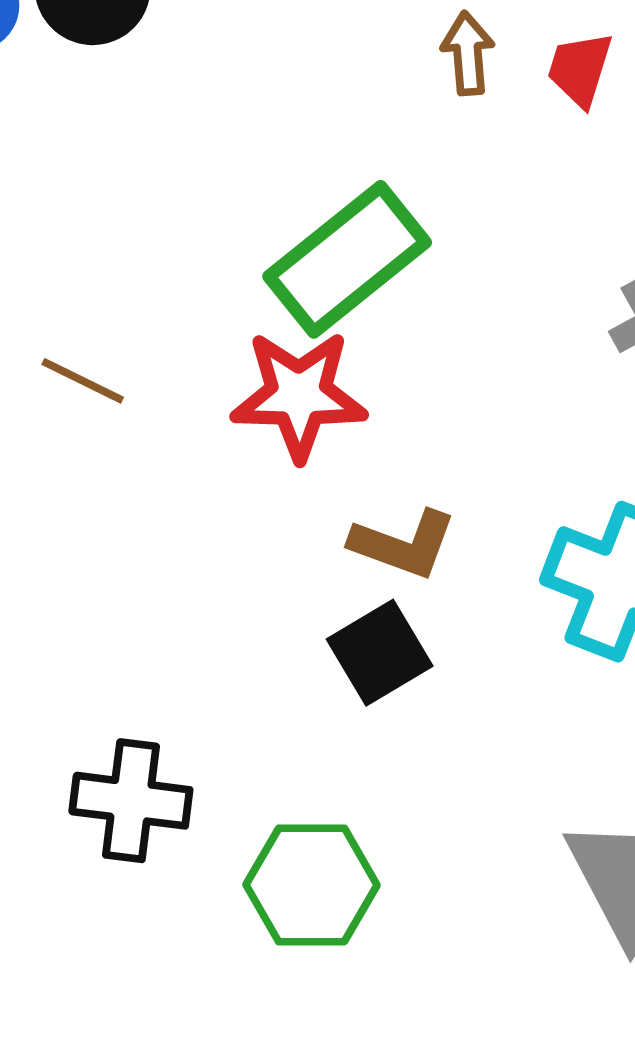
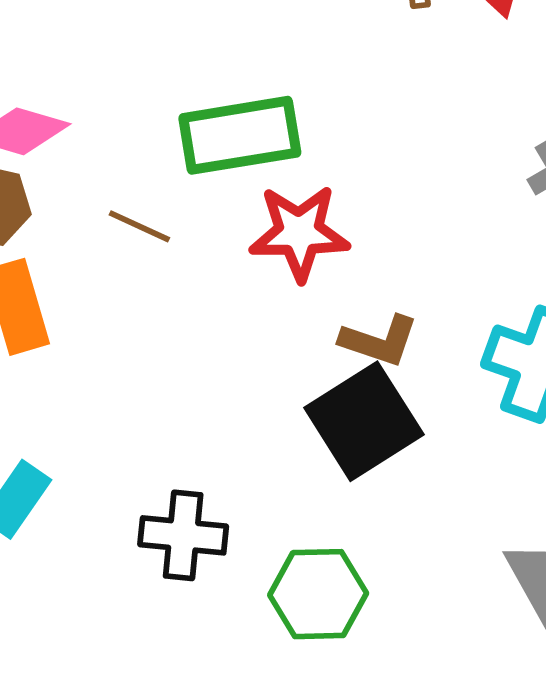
green rectangle: (347, 259) -> (240, 135), moved, turned 31
black square: (380, 653) -> (364, 421), size x1.5

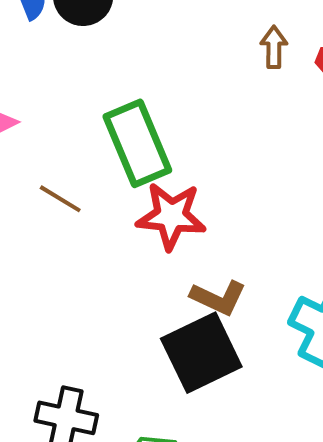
green rectangle: (240, 135) -> (137, 143), turned 70

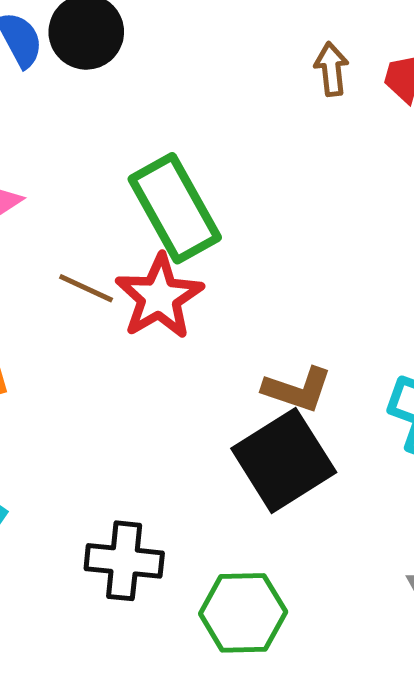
red star: (171, 216) -> (159, 297), moved, turned -30

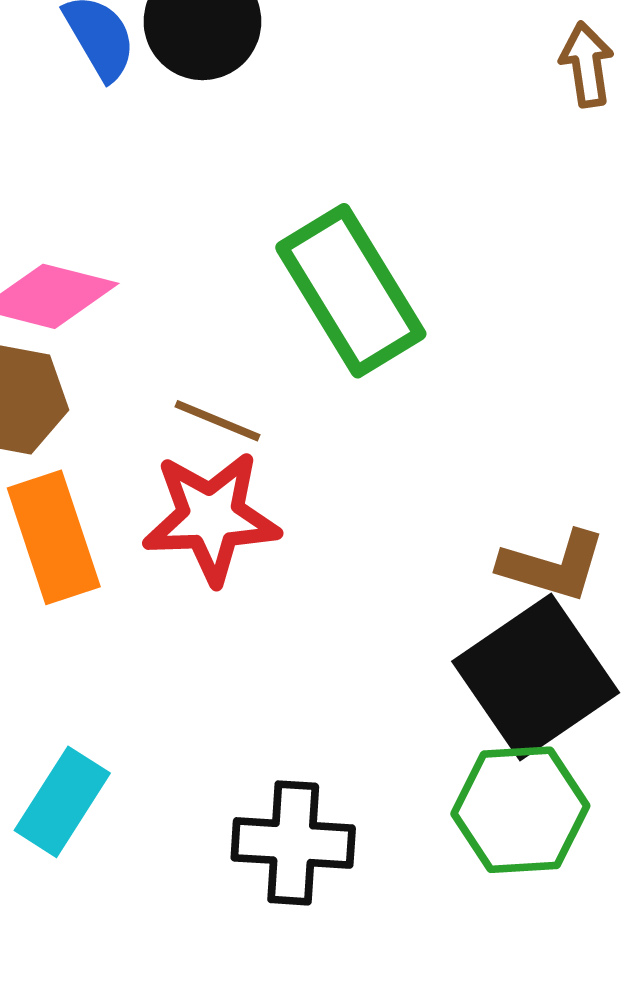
red star: (159, 297) -> (211, 517), moved, turned 30
green hexagon: (243, 613) -> (520, 810), moved

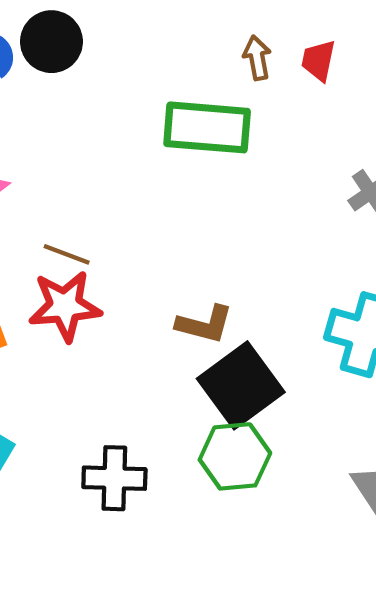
green rectangle: (351, 291) -> (207, 127), moved, turned -52
brown L-shape: (553, 566) -> (205, 324), moved

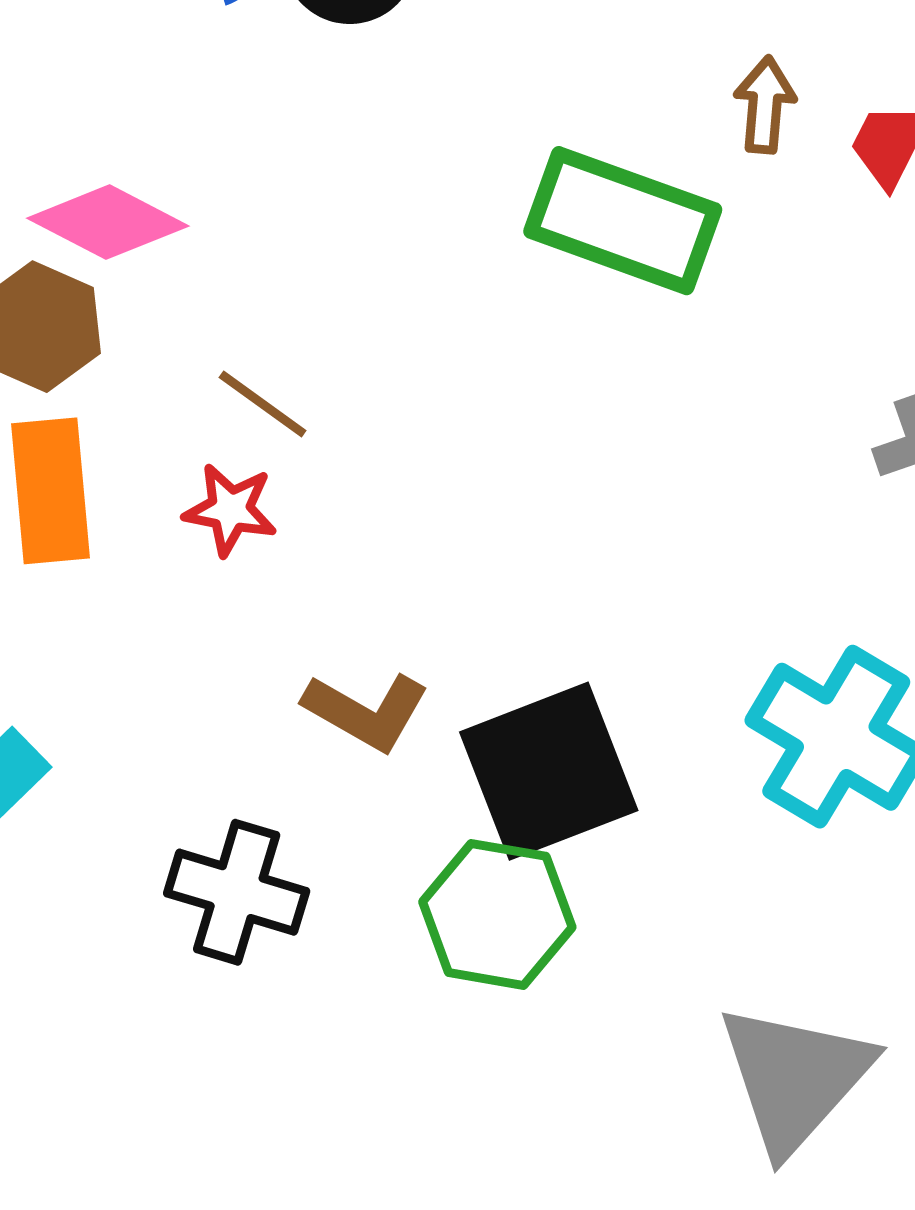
red star: (65, 306) -> (230, 510), size x0.6
brown L-shape: (205, 324) -> (366, 711), moved

